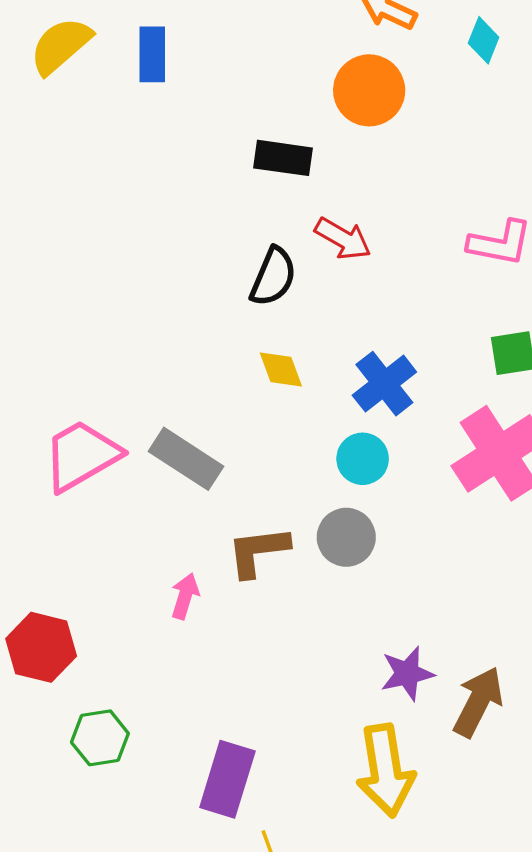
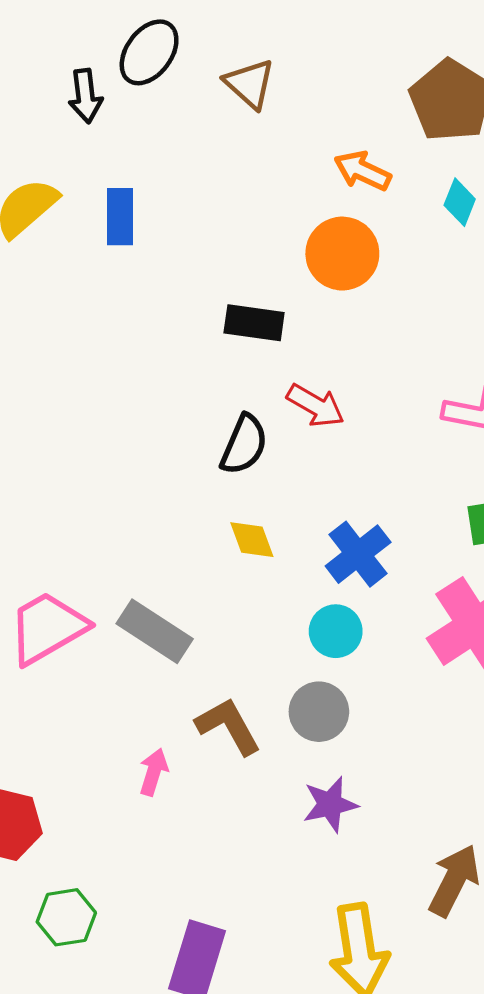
brown L-shape: (258, 551) -> (228, 726), turned 68
purple star: (407, 674) -> (330, 804), moved

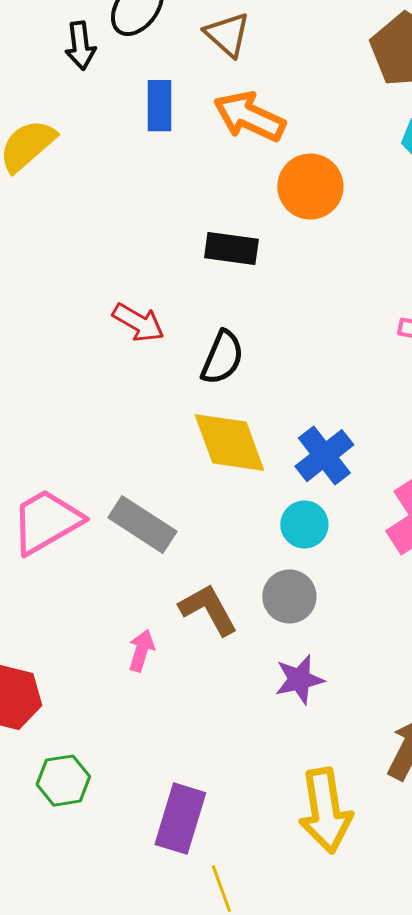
orange arrow: (362, 171) -> (249, 117), moved, size x1.4
blue rectangle: (120, 217) -> (159, 106), moved
red arrow: (316, 405) -> (138, 323), moved
yellow diamond: (252, 540) -> (229, 443), size x1.8

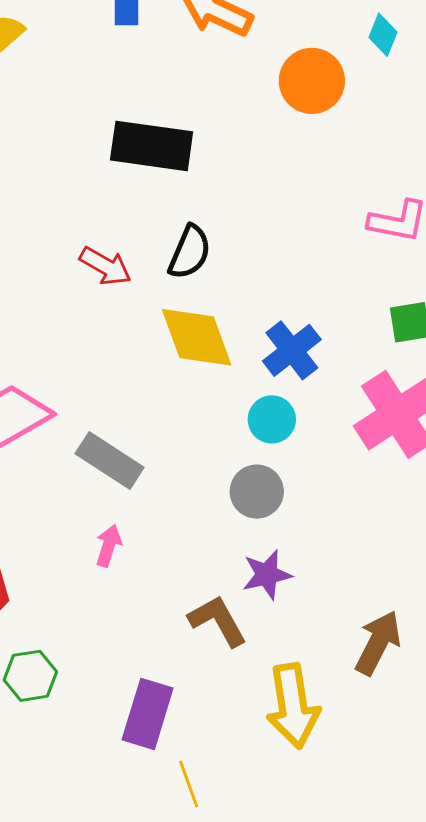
orange circle: (310, 187) -> (312, 81), moved
black rectangle: (231, 249) -> (152, 146), moved, size x1.5
red arrow: (138, 323) -> (106, 266), moved
gray rectangle: (142, 525) -> (110, 460), moved
brown L-shape: (208, 610) -> (218, 621), moved

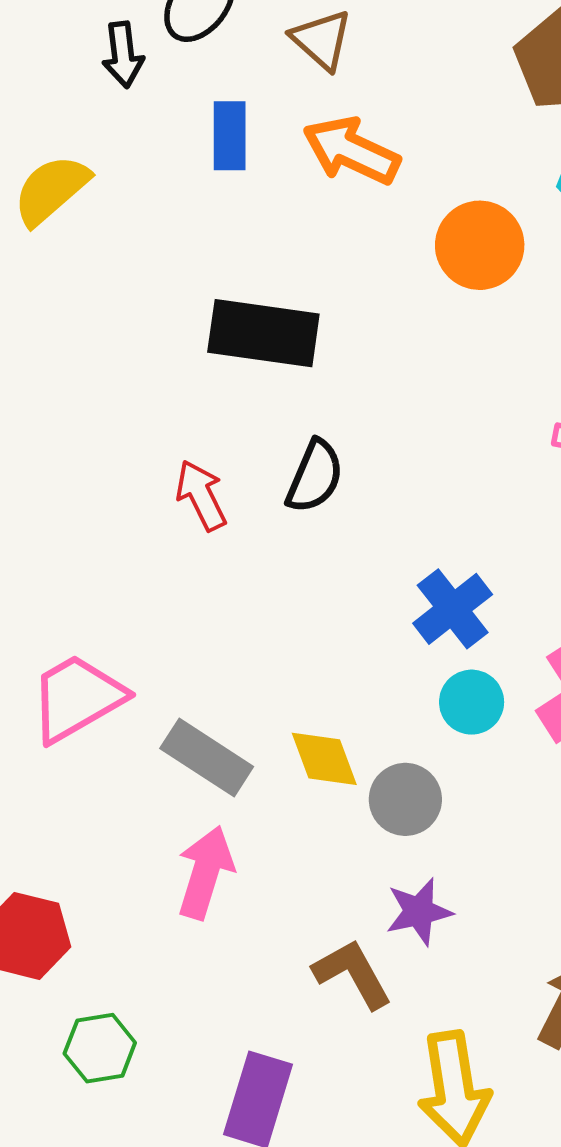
red arrow: (106, 266) -> (201, 495), turned -146
yellow diamond: (197, 337) -> (324, 759), moved, size x0.7
cyan circle: (272, 419) -> (472, 702), moved
pink arrow: (109, 546) -> (205, 872), size x1.6

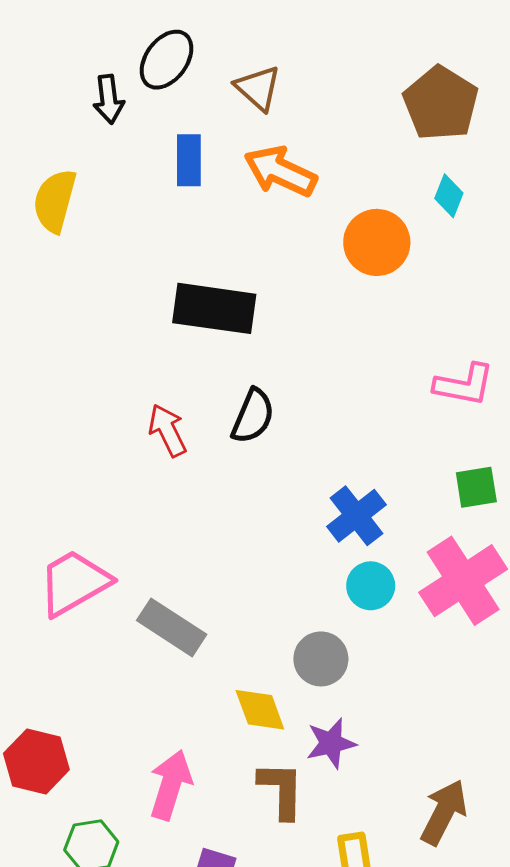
yellow semicircle: (51, 190) -> (55, 201), turned -34
yellow diamond: (324, 759) -> (260, 710), moved
pink arrow: (205, 872) -> (171, 785), moved
brown L-shape: (353, 974) -> (281, 790), turned 30

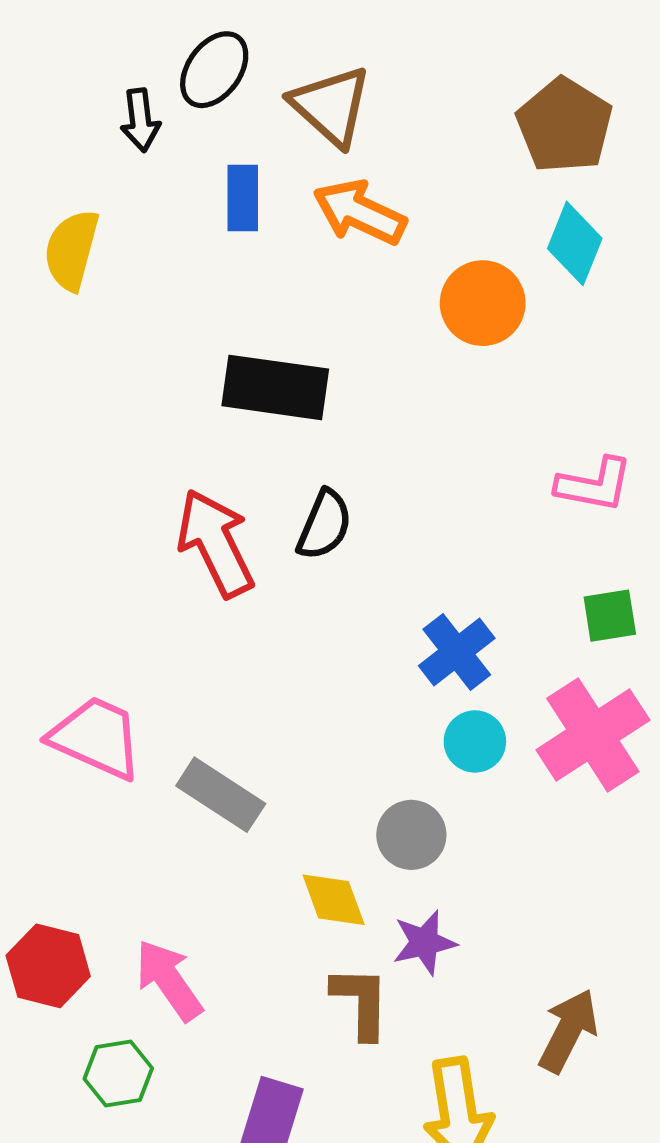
brown triangle: (258, 88) -> (331, 106), size x1.4
cyan diamond: (449, 196) -> (575, 243), size x1.5
red arrow: (168, 430) -> (216, 543), size x1.6
pink trapezoid: (74, 583) -> (96, 738), turned 54
pink arrow: (171, 785) -> (169, 980), moved, turned -52

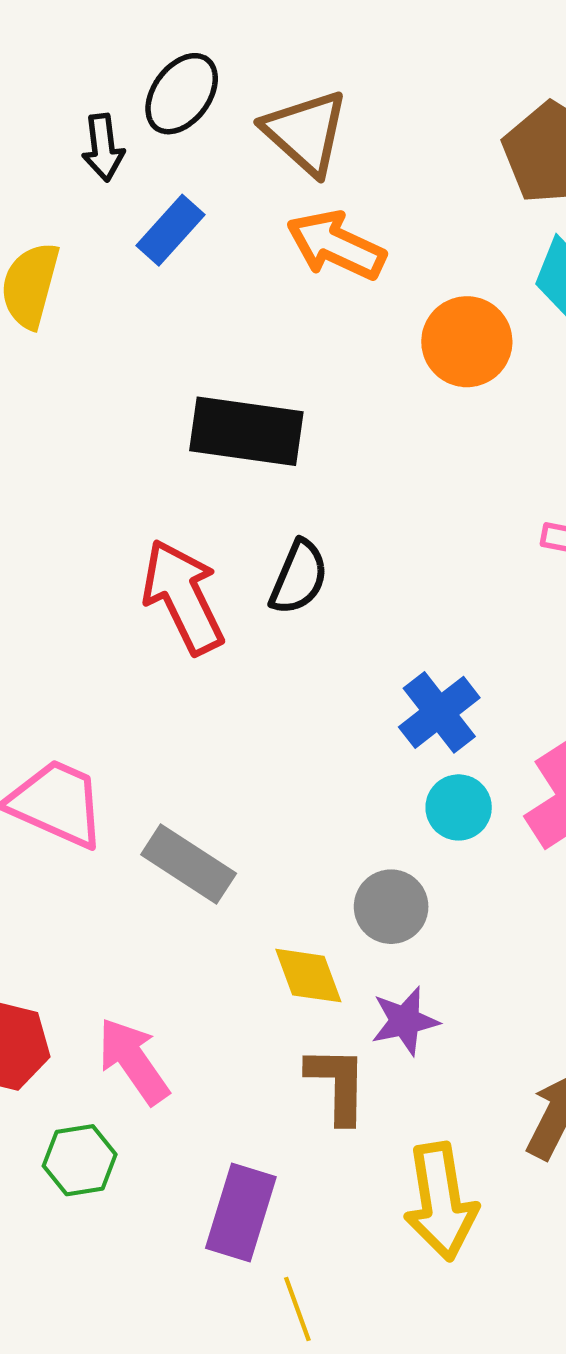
blue rectangle: (243, 198) -> (171, 230), moved, turned 42

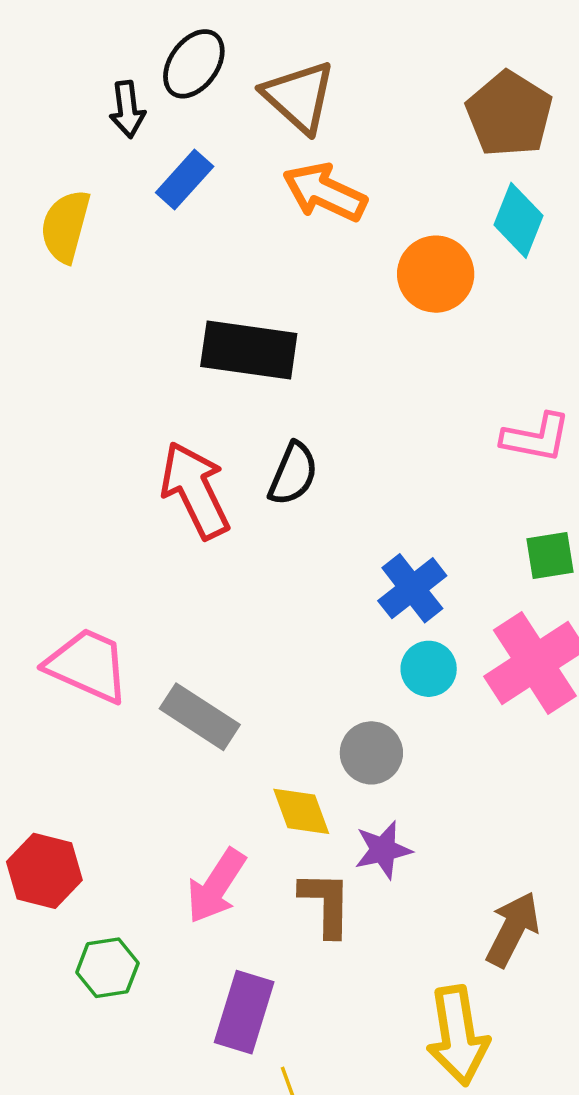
pink arrow: (133, 1061) -> (216, 886), moved, turned -112
yellow arrow: (441, 1202) -> (458, 1036), moved

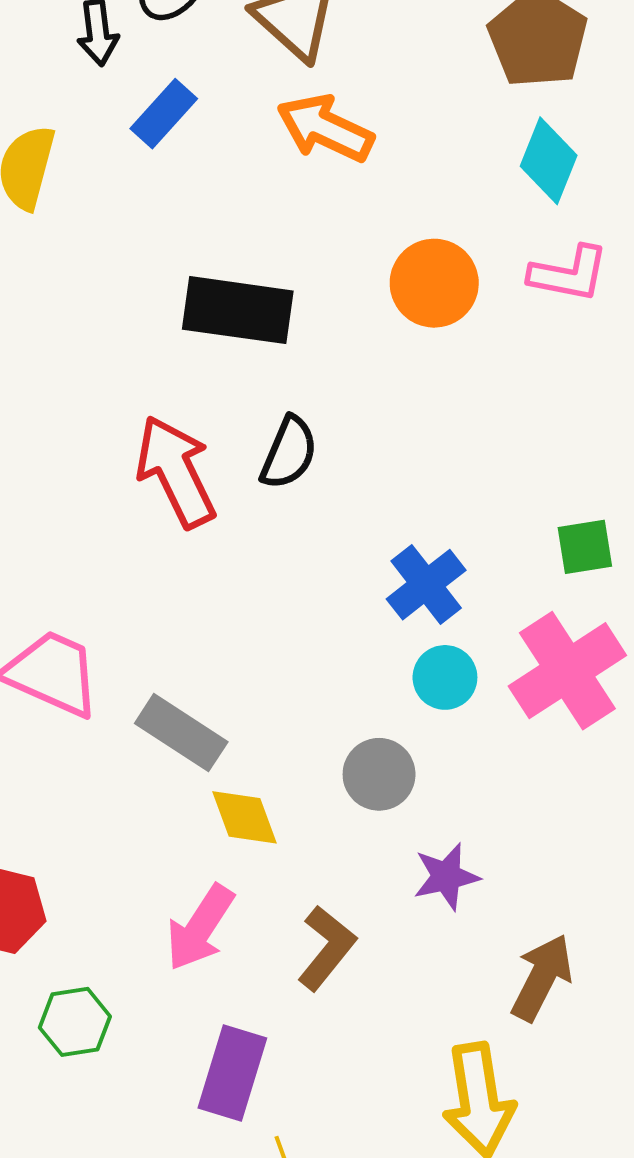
orange circle: (436, 274) -> (434, 283), moved
pink L-shape: (536, 438) -> (569, 274), moved
yellow diamond: (301, 811) -> (244, 817), moved
purple star: (383, 850) -> (446, 877), moved
brown L-shape: (326, 904) -> (327, 948), turned 38

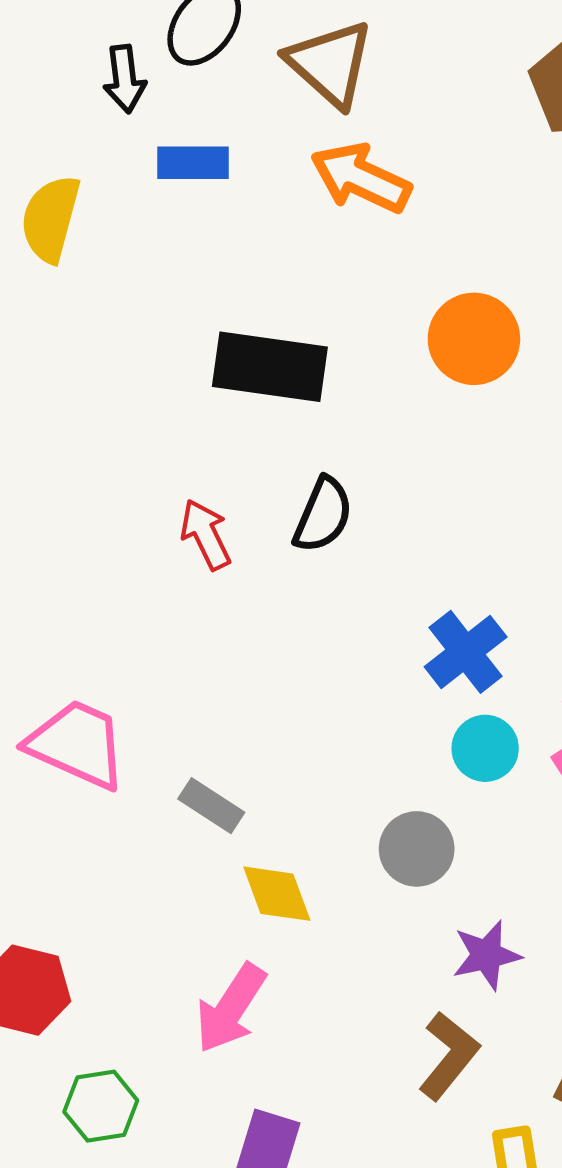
blue rectangle: (164, 114) -> (193, 163), turned 48
red arrow: (176, 472) -> (206, 534), size x0.6
gray rectangle: (181, 733) -> (211, 806), size x0.7
brown L-shape: (327, 948) -> (449, 1056), moved

